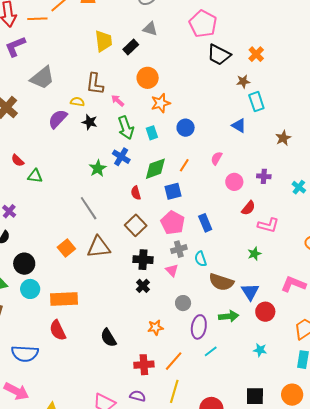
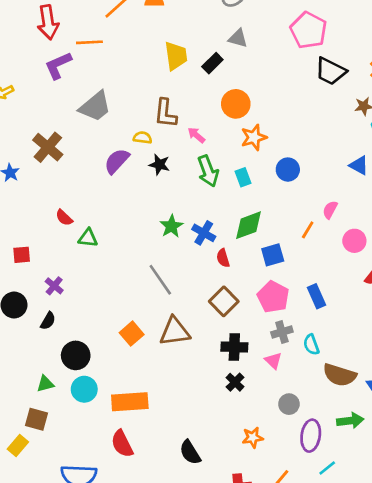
orange line: (37, 19) -> (89, 42), moved
blue cross: (121, 157) -> (204, 233), moved
orange line: (184, 165) -> (308, 230), moved

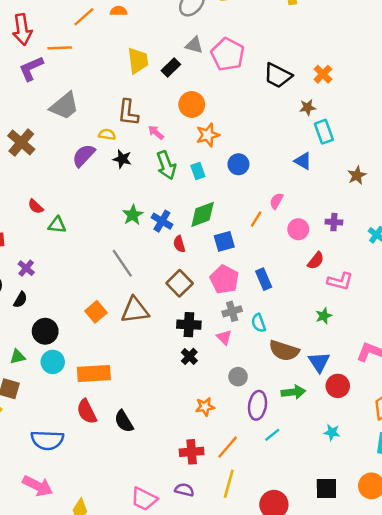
pink pentagon: (309, 30) -> (228, 54), moved
black semicircle: (190, 452) -> (124, 421), moved

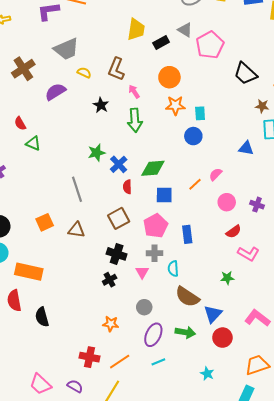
yellow semicircle: (107, 134) -> (84, 73), moved
purple semicircle: (84, 156) -> (55, 92), moved
blue triangle: (303, 161) -> (246, 148), turned -35
cyan rectangle: (198, 171) -> (200, 113), moved
brown triangle: (135, 310) -> (76, 230), size x0.7

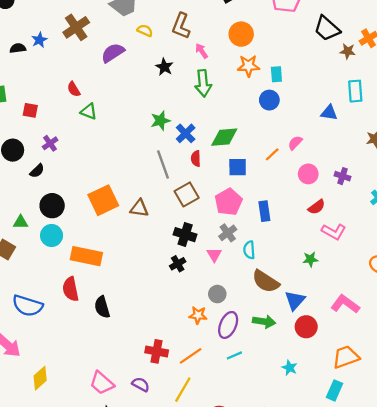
brown star: (262, 106) -> (348, 51), moved
gray line: (77, 189) -> (163, 165), moved
orange square: (45, 222) -> (103, 200), size x1.5
gray cross: (154, 253) -> (228, 233), turned -35
orange star: (111, 324) -> (198, 315), moved

